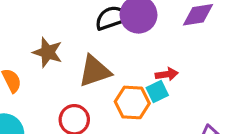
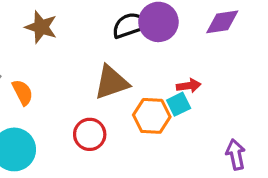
brown star: (48, 52) -> (41, 27), moved

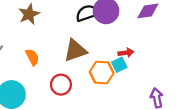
brown star: (41, 27) -> (29, 14), turned 30
orange semicircle: (23, 92) -> (32, 57), moved

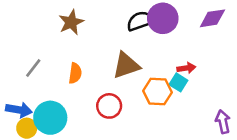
orange semicircle: (32, 57) -> (75, 73), turned 35
cyan square: (119, 65) -> (178, 82), turned -32

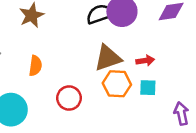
brown triangle: (126, 65) -> (108, 58), moved
cyan square: (178, 82) -> (148, 88), moved, turned -30

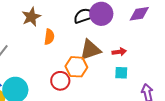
orange semicircle: (35, 66) -> (49, 37), moved
orange hexagon: (117, 84) -> (76, 67), moved

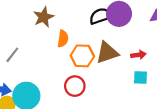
orange hexagon: (76, 67) -> (82, 56), moved

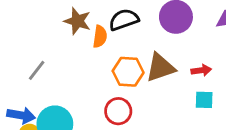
black semicircle: (101, 16) -> (124, 20), moved
brown star: (44, 17) -> (77, 21), turned -30
orange semicircle: (63, 39) -> (100, 37), moved

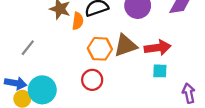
red arrow: (201, 70) -> (158, 48), size x1.6

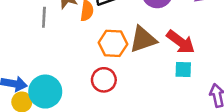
gray line: (28, 48) -> (44, 17), moved, turned -35
red arrow: (158, 48) -> (181, 42), turned 45

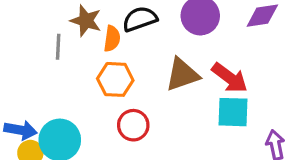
orange hexagon: (113, 43) -> (115, 79), moved
cyan square: (183, 69) -> (233, 112), size x1.5

